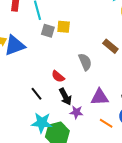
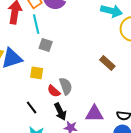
yellow square: (64, 27) -> (37, 73), moved
gray semicircle: (85, 62) -> (66, 86), moved

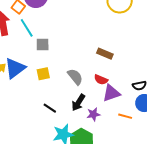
brown rectangle: (107, 63) -> (105, 54), moved
red semicircle: (54, 91) -> (101, 80), moved
black arrow: (60, 112) -> (78, 103), turned 78

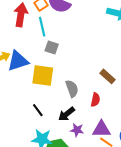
yellow square: (43, 74) -> (43, 75), size x1.6
red semicircle: (101, 80) -> (95, 100), turned -120
purple triangle: (111, 93) -> (101, 129), moved

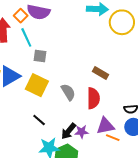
yellow square: (43, 75) -> (37, 85), turned 30
red semicircle: (95, 100) -> (93, 98), size x1.5
black arrow: (67, 114) -> (68, 131), moved

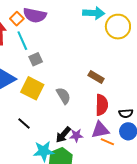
gray square: (40, 56) -> (36, 59), turned -32
red semicircle: (93, 98) -> (102, 105), moved
black line: (39, 120) -> (24, 124), moved

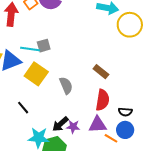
cyan line: (22, 41) -> (30, 49), moved, turned -66
orange line: (107, 142) -> (111, 138), moved

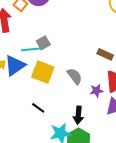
black arrow: (60, 124) -> (78, 115), turned -30
purple star: (73, 127) -> (97, 91), moved

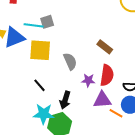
yellow square: (43, 72) -> (40, 50), turned -30
black line: (38, 108) -> (39, 85), moved

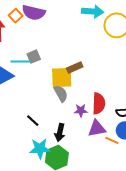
brown rectangle: (105, 47) -> (75, 67), moved, turned -56
yellow square: (40, 50) -> (62, 78), moved

